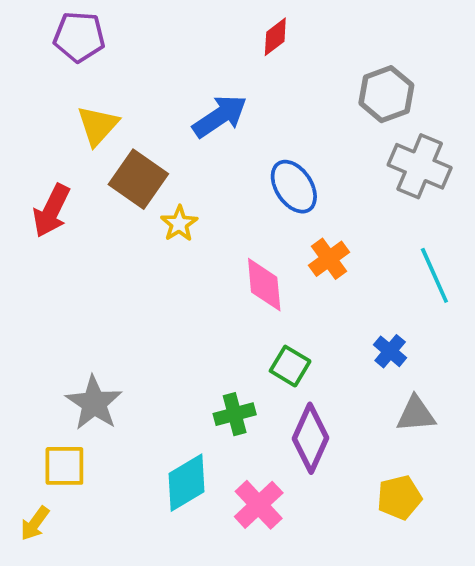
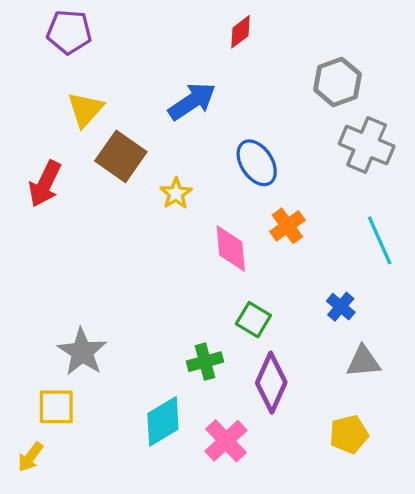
yellow star: (179, 224) -> (176, 193), moved

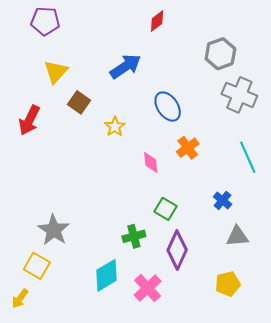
brown square: (121, 156) -> (79, 102), size x0.7
pink diamond: (231, 248) -> (151, 162), size x0.7
yellow square: (56, 407) -> (37, 266), turned 30

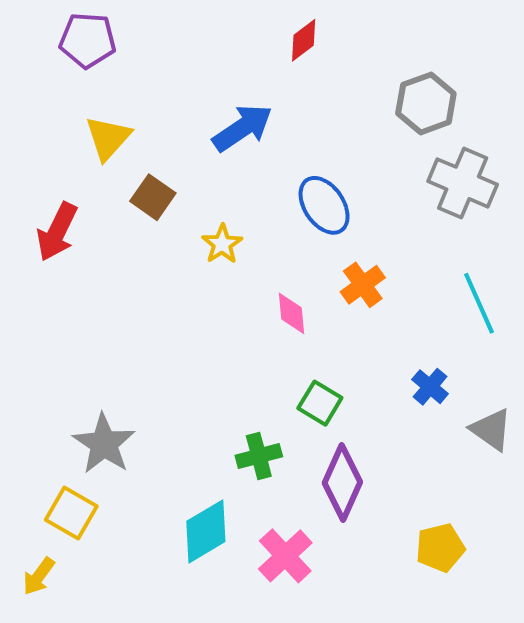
gray triangle: (237, 236) -> (491, 430), moved, turned 40

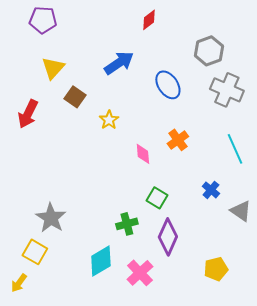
blue ellipse: (324, 205) -> (168, 85), moved

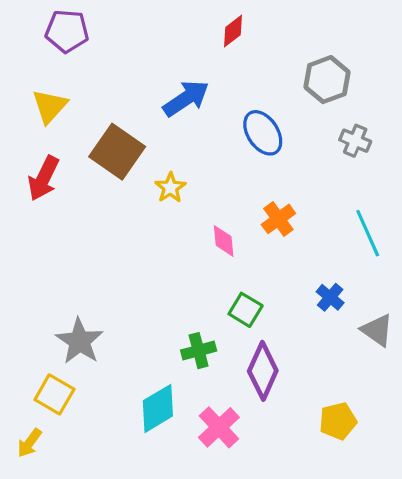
yellow triangle: (53, 68) -> (50, 106), moved
gray cross: (227, 90) -> (355, 141), size x0.6
brown square: (75, 97) -> (117, 152), size x1.6

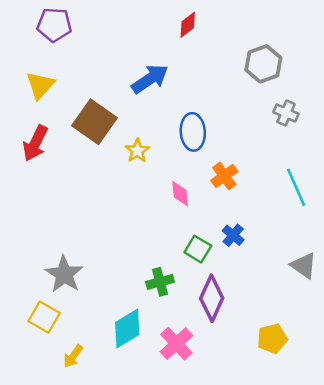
blue ellipse: (263, 133) -> (193, 132), moved, turned 30
blue cross: (330, 297) -> (233, 235), moved
yellow arrow: (29, 443) -> (73, 356), moved

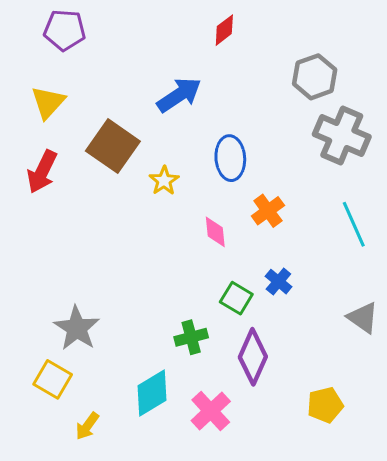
gray cross: (286, 113) -> (342, 135), size x1.8

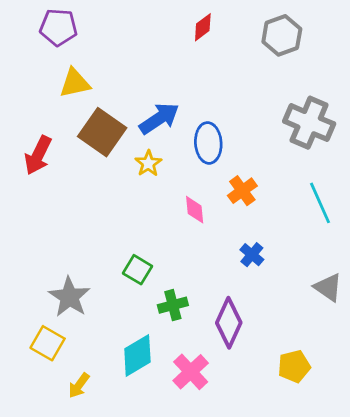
gray hexagon: (315, 77) -> (282, 35), moved
blue arrow: (179, 95) -> (159, 118), moved
yellow triangle: (48, 102) -> (75, 83), moved, turned 36
green square: (236, 298) -> (137, 270), moved

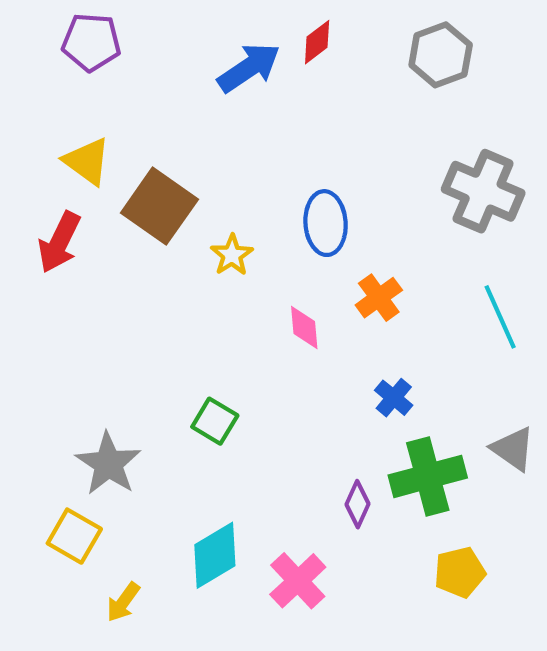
yellow triangle: (75, 83) -> (87, 161), moved, turned 48
blue arrow: (159, 118) -> (249, 68), moved
green cross: (173, 305) -> (428, 476), moved, size x1.6
purple diamond: (229, 323) -> (357, 504), size x0.6

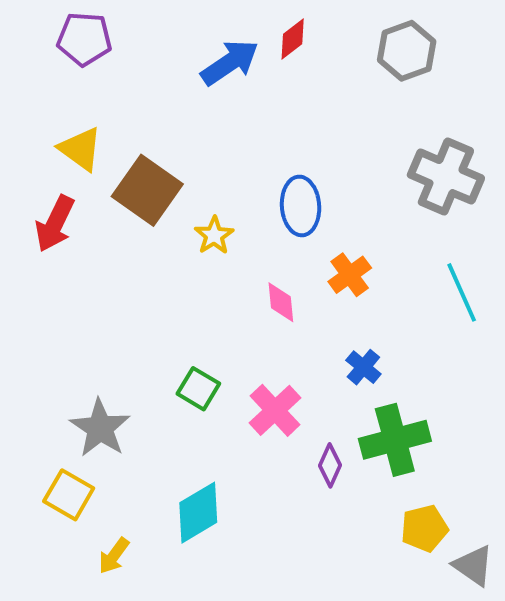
gray triangle: (513, 449) -> (473, 566), moved
pink cross: (298, 581) -> (275, 410), moved

